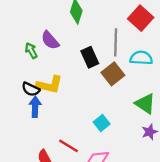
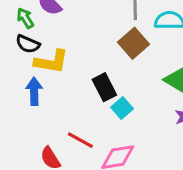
black rectangle: (90, 57) -> (104, 87), moved
black semicircle: (31, 89) -> (28, 44), moved

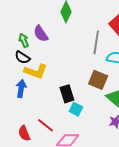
brown square: (133, 43) -> (98, 80), moved, turned -36
cyan square: (122, 108) -> (76, 109), turned -32

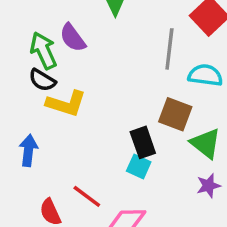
green arrow: (24, 40) -> (43, 51), size x1.5
blue arrow: (21, 89) -> (28, 150), moved
black rectangle: (67, 94) -> (143, 142), moved

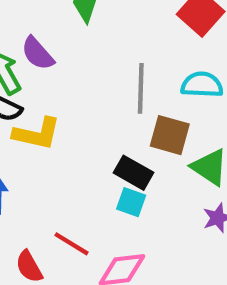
gray line: (169, 49) -> (141, 88), moved
black rectangle: (143, 142) -> (133, 173), turned -36

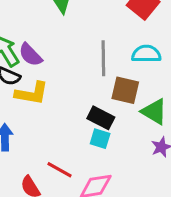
purple semicircle: (38, 53) -> (30, 55), moved

